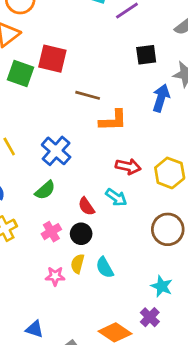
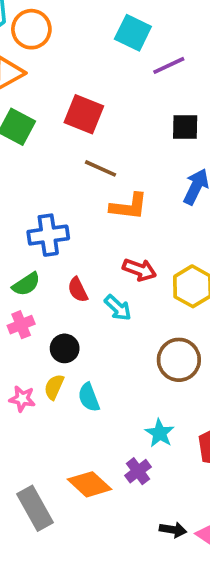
red square: (52, 59) -> (84, 114), moved
blue cross: (56, 151) -> (48, 235), turned 32
red semicircle: (86, 206) -> (78, 290), moved
pink cross: (51, 232) -> (21, 325), moved

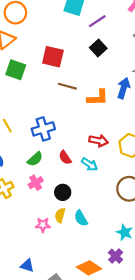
black square: (185, 127) -> (98, 48), moved, turned -35
orange L-shape: (129, 206) -> (98, 98), moved

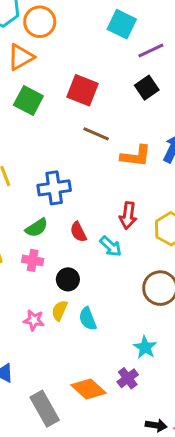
red arrow: (99, 141) -> (128, 215), turned 78
pink cross: (36, 183) -> (33, 260), turned 32

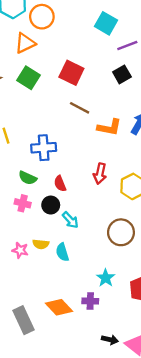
green semicircle: (37, 228) -> (28, 178), turned 54
cyan arrow: (111, 246) -> (70, 220), moved
black circle: (68, 279) -> (51, 205), moved
yellow semicircle: (60, 310) -> (41, 244), turned -112
purple cross: (128, 378) -> (90, 301), turned 35

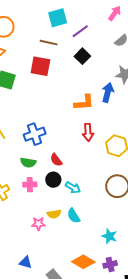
cyan square: (106, 23) -> (58, 18), turned -30
brown line: (80, 108) -> (49, 43), moved
red arrow: (100, 174) -> (88, 132), moved
cyan star: (106, 278) -> (109, 236), moved
purple cross: (90, 301) -> (110, 264), moved

